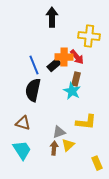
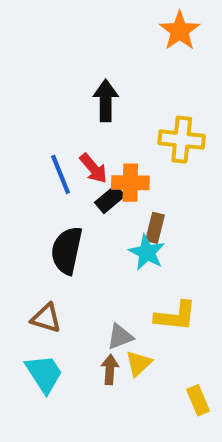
red arrow: (77, 57) -> (93, 168), moved
blue line: (34, 65) -> (61, 174), moved

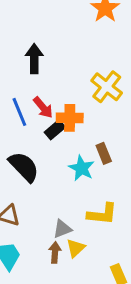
black arrow: (106, 101) -> (34, 59), moved
yellow cross: (182, 140) -> (107, 87), turned 32
brown rectangle: (155, 228) -> (104, 153), moved, turned -36
black semicircle: (67, 250) -> (24, 167), turned 124

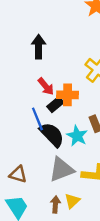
blue line: (19, 112) -> (37, 119), moved
black semicircle: (24, 167) -> (52, 135), moved
gray triangle: (62, 229) -> (61, 170), moved, size x1.6

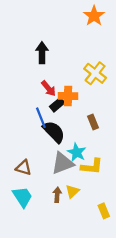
cyan star: (77, 136) -> (77, 152), moved

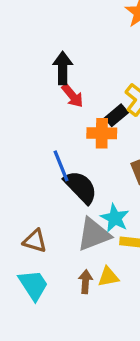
red arrow: (48, 88) -> (72, 96), moved
black rectangle: (57, 105) -> (116, 115), moved
yellow triangle: (72, 191) -> (108, 277), turned 32

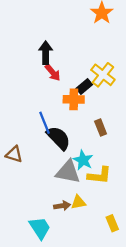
gray triangle: (94, 234) -> (68, 172), turned 32
brown triangle: (35, 241) -> (14, 154), moved
brown arrow: (85, 282) -> (62, 206), turned 77
cyan trapezoid: (33, 285) -> (40, 228), moved

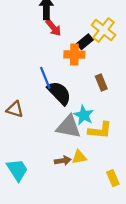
cyan trapezoid: (40, 228) -> (17, 170), moved

